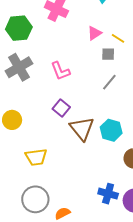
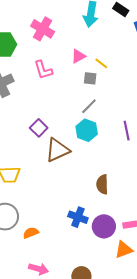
pink L-shape: (60, 71) -> (43, 70), moved
brown triangle: (82, 128) -> (58, 150), turned 40
cyan hexagon: (111, 130) -> (87, 130), moved

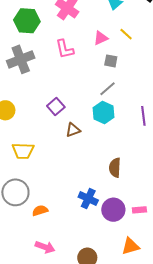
yellow line: (101, 63) -> (126, 34), moved
brown triangle: (58, 150) -> (73, 130), size x0.6
orange triangle: (124, 250) -> (130, 246), moved

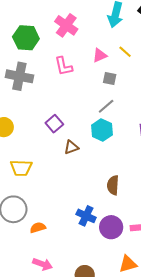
gray cross: (21, 59) -> (19, 76), turned 32

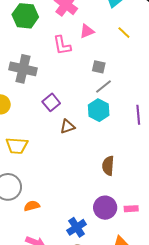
pink triangle: (100, 55) -> (87, 31), moved
gray cross: (19, 76) -> (23, 69), moved
gray square: (110, 78) -> (99, 67), moved
blue cross: (86, 216) -> (77, 227), moved, turned 30

